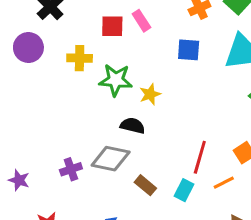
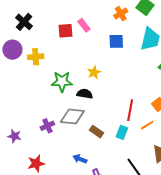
yellow cross: (80, 58) -> (36, 57), moved
green star: (116, 80) -> (62, 82), moved

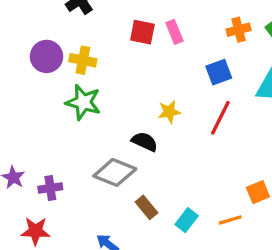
blue square: (116, 41) -> (219, 72), turned -35
purple circle: (12, 50) -> (47, 56), moved
green star: (62, 82) -> (83, 102), moved
red line: (130, 110) -> (220, 118), moved
purple cross: (47, 126) -> (50, 188), moved

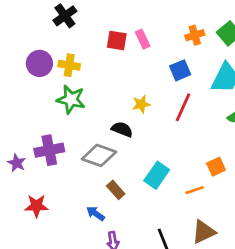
purple cross: (50, 188) -> (49, 150), moved, size x1.5
brown rectangle: (147, 207) -> (116, 190), moved
cyan rectangle: (187, 220) -> (157, 175), moved, size x1.4

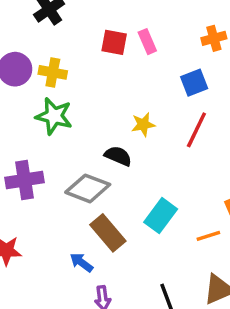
brown rectangle: (116, 190) -> (108, 233), size x1.5

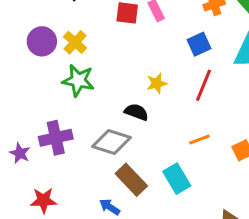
yellow cross: (53, 72) -> (75, 42), turned 35
cyan rectangle: (161, 216) -> (177, 179), moved, turned -64
orange line: (208, 236) -> (199, 139), moved

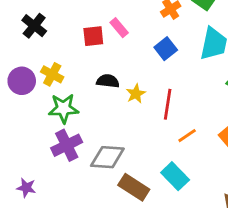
red line: (203, 85) -> (168, 104), moved
black semicircle: (136, 112) -> (108, 81), moved
purple cross: (56, 138) -> (67, 145), moved

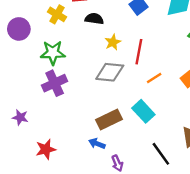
yellow cross: (52, 74) -> (57, 14), moved
black semicircle: (108, 81) -> (94, 19), moved
gray diamond: (107, 157) -> (110, 72), moved
brown rectangle: (134, 187) -> (109, 120), turned -60

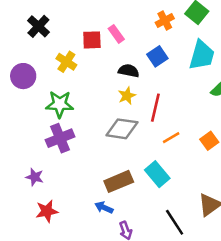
black semicircle: (94, 19) -> (129, 71), moved
purple star: (20, 117) -> (35, 177), moved

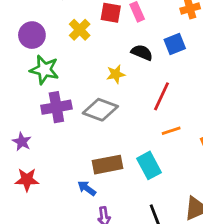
yellow star: (127, 96) -> (116, 74), moved
green star: (60, 104) -> (44, 70), moved
gray diamond: (122, 129) -> (100, 110), moved

